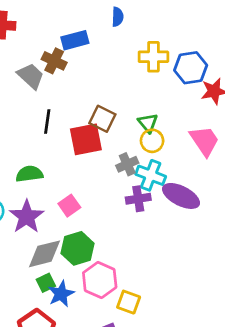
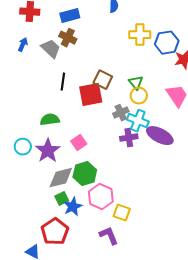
blue rectangle: (75, 40) -> (70, 16), moved

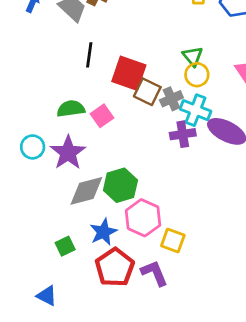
brown square: (103, 80) -> (147, 92), moved
red square: (91, 95) -> (129, 73), turned 30
pink square: (79, 143) -> (102, 116), moved
green square: (62, 199) -> (65, 246), moved
red pentagon: (55, 232) -> (115, 267), moved

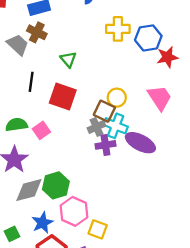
green triangle: (193, 56) -> (68, 59), moved
brown square: (147, 92) -> (104, 111), moved
gray cross: (171, 99) -> (96, 127), moved

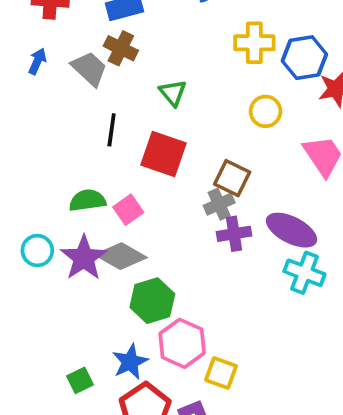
yellow circle: (117, 98) -> (266, 111), moved
cyan cross: (116, 126) -> (304, 273), moved
gray diamond: (29, 190) -> (121, 256), moved, turned 44

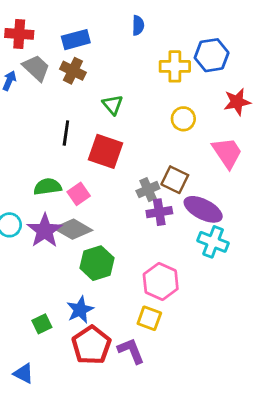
blue hexagon: (304, 58) -> (212, 55), moved
gray trapezoid: (89, 69) -> (36, 68), moved
brown square: (232, 178) -> (175, 180), moved
pink hexagon: (182, 343) -> (161, 281), moved

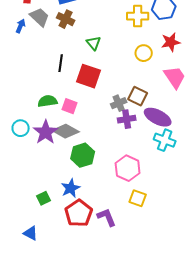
red star: (237, 102) -> (171, 42), moved
pink square: (79, 194) -> (70, 106), turned -35
yellow square: (149, 318) -> (138, 198), moved

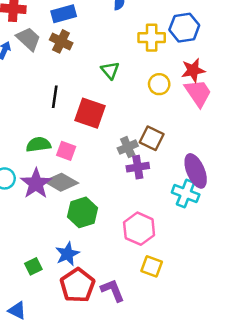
green triangle: (94, 43) -> (110, 70), moved
pink trapezoid: (175, 77) -> (198, 93), moved
purple ellipse: (158, 117) -> (196, 171), moved, turned 40

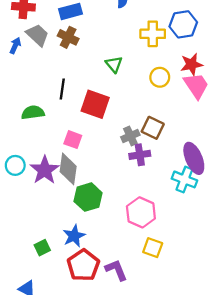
green semicircle: (38, 145) -> (33, 113), moved
gray diamond: (61, 182) -> (68, 169), turned 68

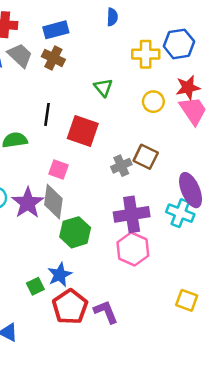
purple cross: (140, 155) -> (132, 214), moved, size x1.5
green square: (42, 248) -> (35, 286), moved
yellow square: (153, 248) -> (187, 300), moved

